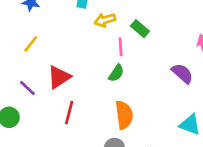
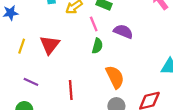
purple semicircle: (182, 73) -> (123, 31), moved
red triangle: (59, 77) -> (50, 45), moved

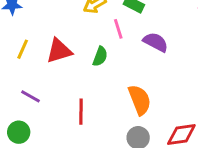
red triangle: (50, 45) -> (59, 51), turned 30
green semicircle: (97, 46) -> (100, 56), moved

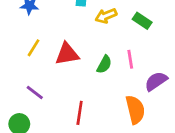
pink line: (118, 29) -> (130, 59), moved
purple semicircle: (156, 42) -> (156, 81), moved, turned -70

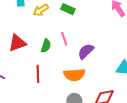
orange semicircle: (135, 110) -> (74, 75), turned 110
red line: (80, 113) -> (38, 74), moved

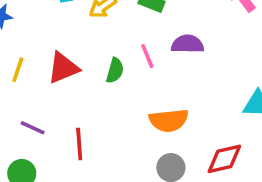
purple semicircle: (86, 51) -> (187, 44), moved, turned 48
red line: (38, 74) -> (79, 144), moved

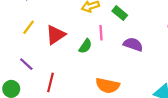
pink line: (147, 56) -> (101, 33), moved
red triangle: (63, 68) -> (56, 35), turned -30

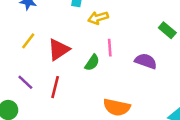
green rectangle: (120, 13) -> (167, 30), moved
red line: (51, 82) -> (55, 87), moved

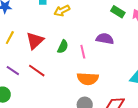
pink line: (110, 48) -> (83, 52), moved
red line: (55, 87) -> (37, 71), turned -60

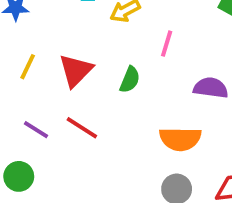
purple semicircle: (105, 39) -> (211, 88), moved
pink line: (83, 52) -> (167, 44), moved, turned 32

